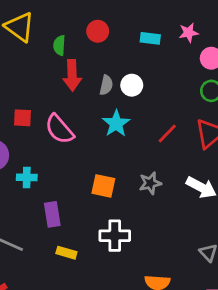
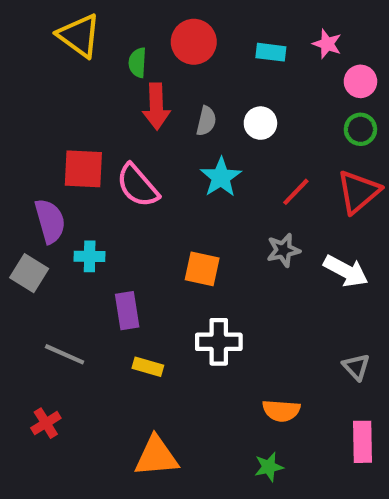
red circle: (98, 31) -> (194, 42), size x1.4
pink star: (189, 33) -> (327, 44), turned 30
white circle: (132, 85) -> (260, 123), moved
red square: (22, 118) -> (83, 169), size x1.5
gray star: (150, 183) -> (283, 250), moved

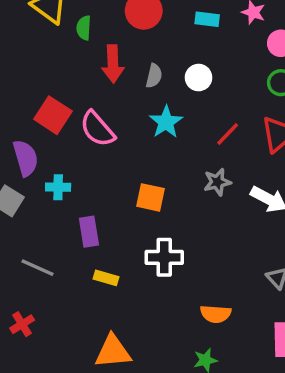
green semicircle: (138, 63) -> (84, 28), moved
red square: (83, 169) -> (53, 115), turned 30

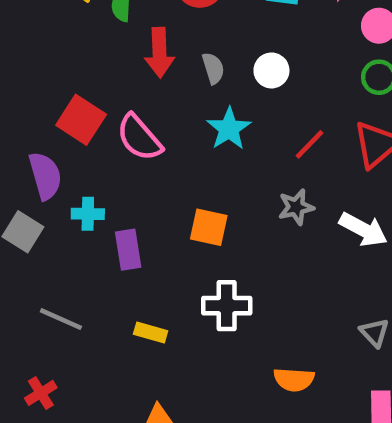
gray semicircle: (154, 76) -> (213, 68), turned -30
purple rectangle: (89, 232) -> (128, 250), moved

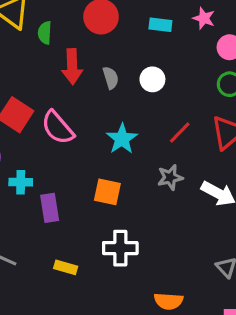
cyan star: (229, 129) -> (122, 139), moved

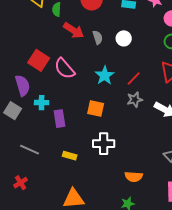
red arrow: (72, 67) -> (74, 30), turned -55
red line: (180, 132) -> (134, 79), moved

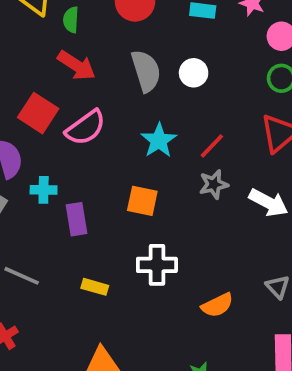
red arrow: (74, 30) -> (76, 65), moved
gray semicircle: (98, 37) -> (146, 71), size x1.6
pink semicircle: (65, 68) -> (86, 128), turned -85
orange semicircle: (134, 177) -> (217, 305), moved, turned -30

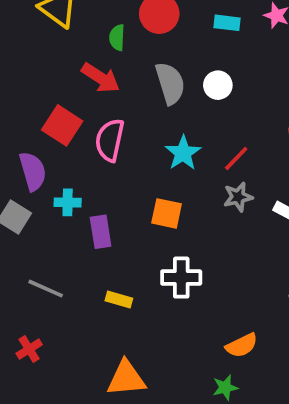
green semicircle: (71, 20) -> (117, 37), moved
pink semicircle: (86, 128) -> (110, 140), turned 138
orange semicircle: (217, 305) -> (242, 345), moved

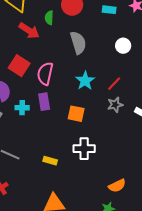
red arrow: (101, 78) -> (29, 31), moved
white circle: (218, 85) -> (123, 46), moved
purple rectangle: (101, 232) -> (44, 102), moved

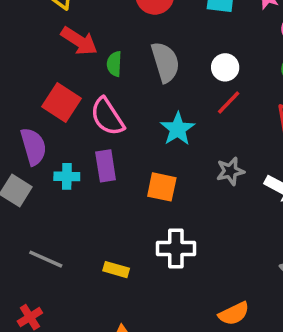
green semicircle: (49, 18) -> (114, 64), moved
white circle: (123, 46) -> (225, 67), moved
pink semicircle: (45, 74) -> (107, 117), turned -45
red line: (114, 84) -> (229, 103), moved

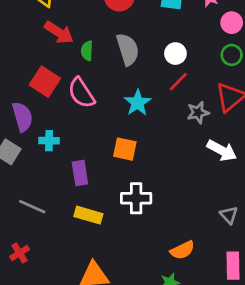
purple rectangle: (106, 166) -> (80, 173), moved
gray star: (230, 171) -> (198, 113), moved
yellow rectangle: (116, 270) -> (88, 215), size x1.4

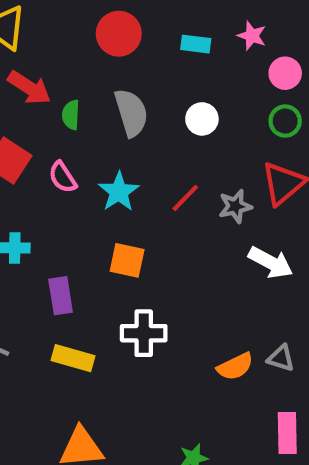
red line: (178, 82) -> (185, 198), moved
pink semicircle: (81, 93) -> (63, 177), size x0.7
cyan star: (138, 103) -> (119, 192), moved
gray triangle: (229, 215) -> (281, 358), turned -30
orange semicircle: (182, 250) -> (235, 366), moved

